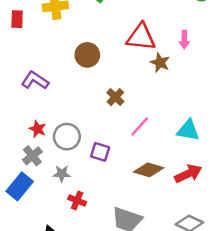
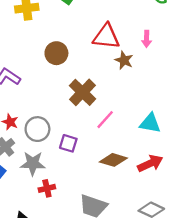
brown cross: (115, 97) -> (83, 92), size x1.6
gray star: (62, 174) -> (33, 163), size x1.5
red cross: (77, 200) -> (47, 188), turned -35

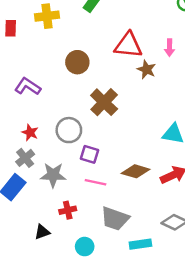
pink line: (105, 120) -> (96, 182), moved, turned 60
gray circle: (37, 129) -> (69, 130), moved
red cross: (47, 188) -> (68, 210), moved

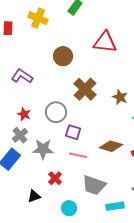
yellow cross: (47, 16) -> (38, 18), turned 30
brown star: (146, 69) -> (120, 97), moved
red cross: (68, 210) -> (55, 178), turned -32

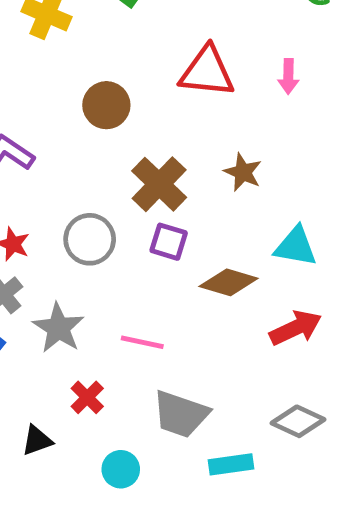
brown star: (120, 97) -> (243, 172), moved
purple square: (73, 132) -> (169, 242), moved
brown diamond: (111, 146) -> (229, 282), moved
gray star: (43, 149) -> (58, 328), turned 30

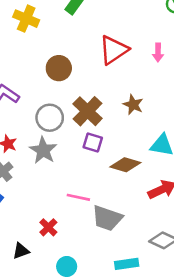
red triangle: (207, 72) -> (114, 50), turned -40
gray circle: (90, 239) -> (50, 118), moved
gray star: (58, 328) -> (43, 150), moved
gray trapezoid: (181, 414) -> (107, 218), moved

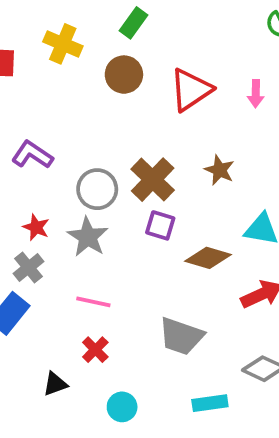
brown circle: (59, 68) -> (124, 75), moved
pink line: (78, 197) -> (93, 302), moved

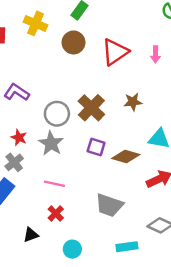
brown star: (219, 170) -> (133, 102), turned -30
purple square: (160, 225) -> (96, 147), moved

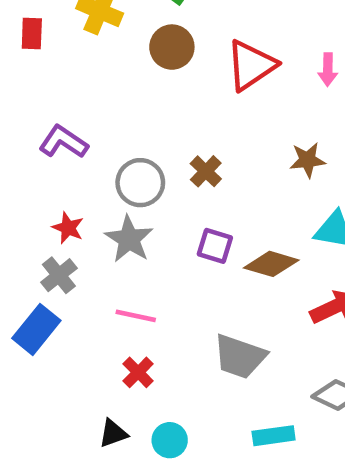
brown star: (133, 102) -> (307, 160), moved
brown cross: (91, 108) -> (206, 171), size x0.6
black triangle: (31, 235) -> (113, 433), moved

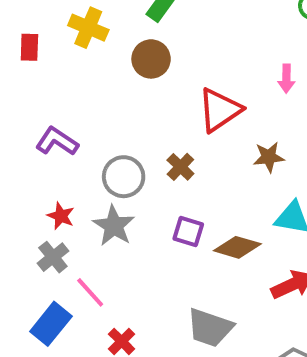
red triangle: (251, 65) -> (220, 110), moved
pink line: (136, 316) -> (90, 292), moved, turned 36
blue rectangle: (36, 329) -> (51, 324), moved

